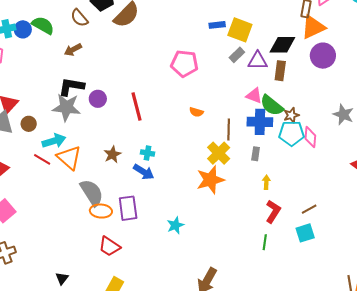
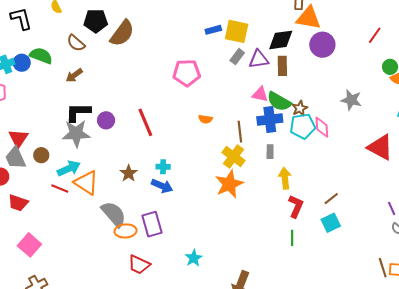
orange triangle: (313, 27) -> (309, 18), turned 44
yellow arrow: (266, 182) -> (285, 178), size x1.5
cyan star: (175, 225) -> (194, 258), moved

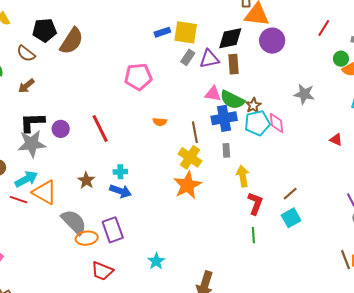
red triangle: (380, 147) -> (336, 140), size x0.5

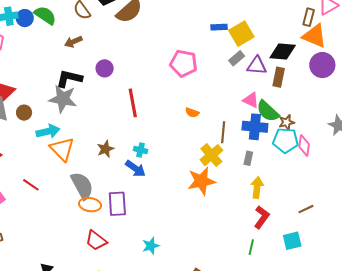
yellow square: (186, 32) -> (241, 34), turned 35
purple circle: (61, 129) -> (105, 68), moved
brown line: (290, 194) -> (306, 209), moved
red line: (19, 200) -> (31, 185), moved

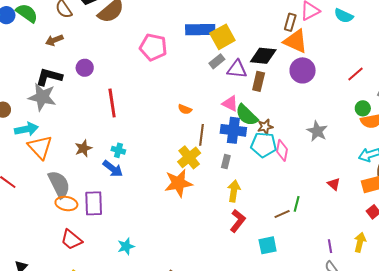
blue rectangle: (219, 27) -> (200, 30), size x1.8
pink pentagon: (184, 63) -> (153, 47), moved
orange semicircle: (192, 113) -> (185, 109), moved
green line: (251, 247) -> (297, 204), moved

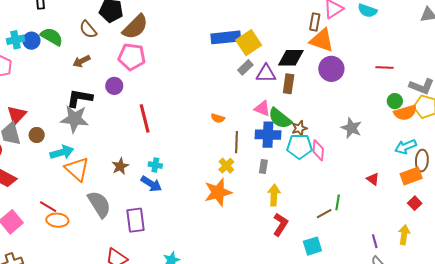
pink pentagon: (153, 47) -> (132, 57), moved
red line: (356, 74) -> (385, 68), turned 48
yellow cross: (189, 157) -> (226, 166), size x0.7
orange ellipse: (66, 204) -> (57, 220), moved

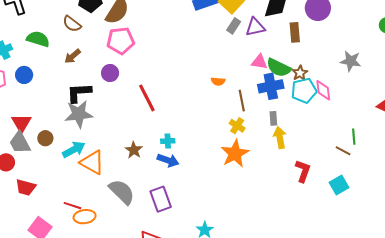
blue circle: (31, 41) -> (24, 75), moved
brown rectangle: (289, 84) -> (295, 32), moved
yellow arrow: (274, 195) -> (280, 138), moved
brown line: (324, 214) -> (343, 151), turned 70

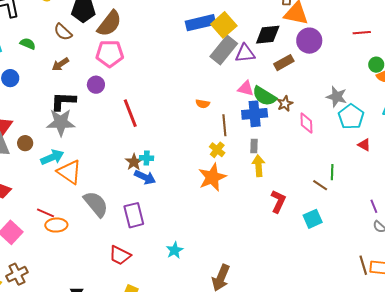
gray rectangle: (234, 26) -> (224, 50), size x1.8
brown rectangle: (295, 32) -> (284, 63), turned 60
green semicircle: (38, 39) -> (28, 44), size x0.7
cyan pentagon: (304, 91) -> (351, 117), moved, turned -30
brown star: (134, 150) -> (134, 162), moved

